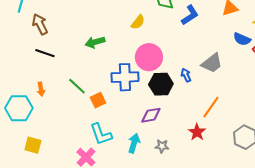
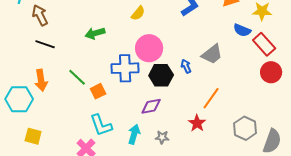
orange arrow: (41, 89) -> (41, 80), size x1.5

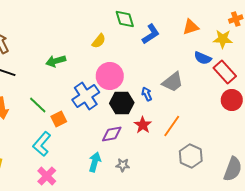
blue cross: (125, 68) -> (86, 96), turned -32
red star: (197, 123) -> (143, 125), moved
cyan L-shape: (101, 125) -> (42, 144), moved, turned 60
gray hexagon: (245, 128) -> (191, 156), moved

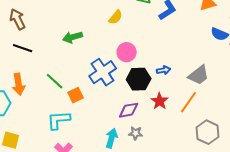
pink circle: (110, 76) -> (127, 52), size x0.7
gray trapezoid: (173, 82) -> (199, 75), moved
blue arrow: (147, 94) -> (164, 70), turned 104
cyan L-shape: (42, 144) -> (59, 120), turned 45
gray star: (123, 165) -> (136, 133), moved

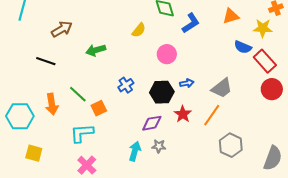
brown arrow: (18, 19) -> (62, 29), moved, turned 85
pink circle: (127, 52) -> (167, 54), moved
blue cross: (103, 72) -> (126, 85), size x0.6
orange arrow: (19, 84) -> (52, 104), moved

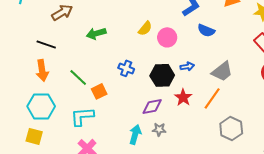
yellow semicircle: (139, 30) -> (145, 28), moved
blue semicircle: (243, 47) -> (206, 30), moved
blue cross: (126, 85) -> (126, 68), turned -35
orange arrow: (52, 104) -> (42, 70), moved
cyan hexagon: (20, 116) -> (41, 106), moved

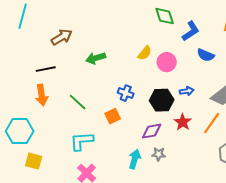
black line: (46, 44) -> (46, 69), turned -30
orange square: (99, 91) -> (113, 116), moved
cyan hexagon: (41, 106) -> (20, 131), moved

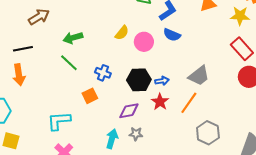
blue semicircle: (206, 55) -> (172, 35), moved
blue arrow: (187, 91) -> (162, 81), moved
green line: (78, 102) -> (69, 63), moved

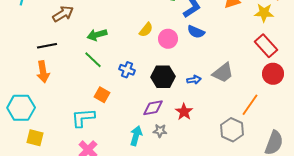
blue arrow: (162, 81) -> (194, 80), moved
orange square: (90, 96) -> (102, 95), moved, turned -35
red star: (160, 102) -> (184, 112), moved
orange line: (189, 103) -> (250, 105), moved

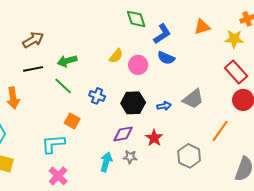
black line: (47, 46) -> (33, 69), moved
gray hexagon: (232, 130) -> (189, 156), moved

